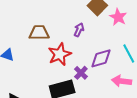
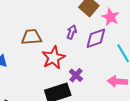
purple diamond: (101, 58) -> (96, 38), moved

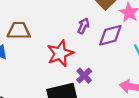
brown trapezoid: (32, 37) -> (19, 31), moved

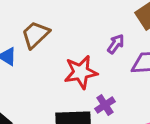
brown trapezoid: (19, 31) -> (35, 35), turned -55

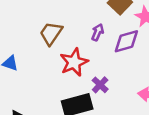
brown trapezoid: (35, 35) -> (51, 33), moved

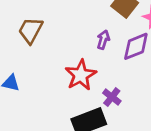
brown trapezoid: (51, 33) -> (31, 30), moved

